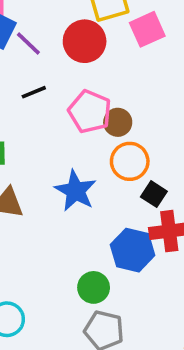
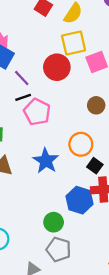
purple line: (28, 44) -> (22, 78), moved
pink pentagon: (90, 112) -> (37, 112), moved
brown circle: (118, 122) -> (96, 105), moved

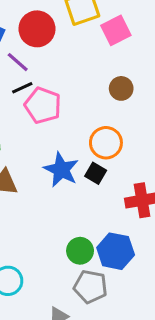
red circle: (57, 67) -> (37, 29), moved
black square: (95, 166) -> (96, 173), moved
blue hexagon: (79, 200) -> (116, 251), moved

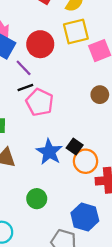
orange circle: (106, 143) -> (86, 161), moved
black square: (96, 173) -> (75, 146), moved
green circle: (80, 251) -> (37, 199), moved

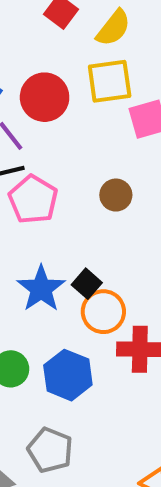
brown circle: (100, 95) -> (116, 195), moved
blue hexagon: (85, 217) -> (68, 375), moved

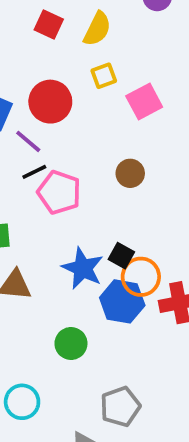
yellow square: (110, 81) -> (104, 76), size x0.6
blue hexagon: (68, 375) -> (122, 301), moved
gray pentagon: (50, 450) -> (120, 407), turned -30

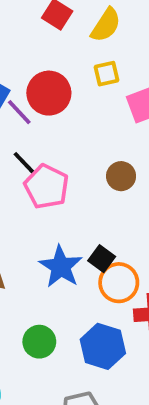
purple line: (28, 141) -> (19, 112), moved
black line: (34, 172) -> (24, 163), turned 65
blue hexagon: (122, 301) -> (103, 346), moved

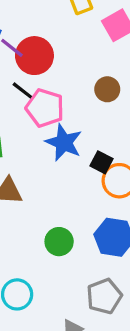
red circle: (49, 93) -> (34, 56), moved
blue star: (61, 267) -> (64, 142), moved

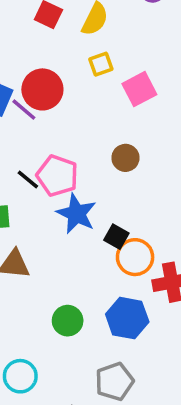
red circle: (34, 56) -> (42, 89), moved
black line: (22, 90) -> (28, 180), moved

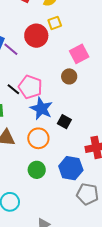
red circle: (42, 89) -> (36, 36), moved
pink square: (139, 89) -> (79, 54), moved
orange circle: (135, 257) -> (38, 138), moved
gray pentagon: (114, 381) -> (88, 194), moved, turned 30

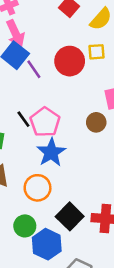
black square: (64, 122) -> (70, 216), moved, size x1.5
blue hexagon: (71, 168) -> (47, 244), moved

